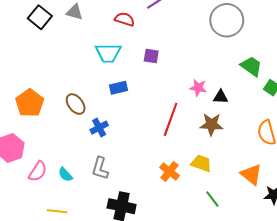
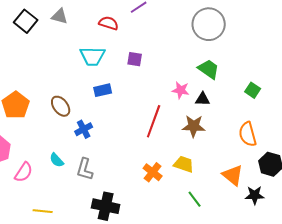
green trapezoid: (251, 66) -> (209, 69), moved
cyan semicircle: (65, 175) -> (57, 160), moved

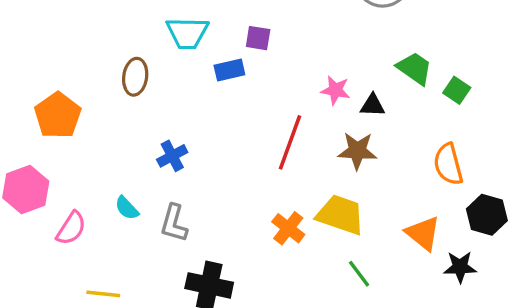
green trapezoid: (209, 69) -> (415, 68), moved
blue rectangle: (103, 90) -> (229, 70), moved
brown ellipse: (61, 106) -> (135, 77), moved, turned 45
yellow trapezoid: (184, 164) -> (341, 215), size x1.4

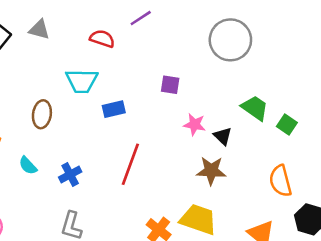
purple square: (258, 38) -> (170, 85), moved
black triangle: (372, 105) -> (223, 136), turned 42
red line: (290, 142) -> (130, 164), moved
cyan semicircle: (127, 208) -> (28, 166), moved

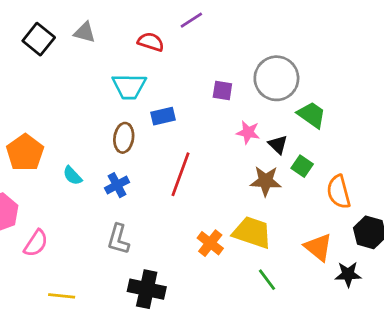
gray circle: (230, 40) -> (276, 78), moved
brown ellipse: (42, 114) -> (124, 138), moved
green square: (287, 125) -> (302, 166), moved

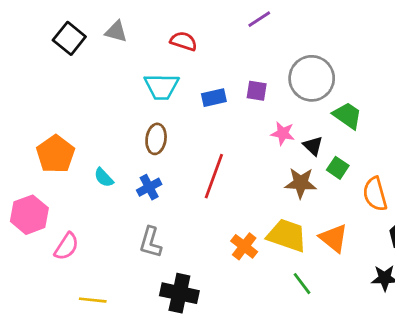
purple line: (191, 20) -> (259, 19), moved
blue rectangle: (163, 116) -> (214, 98), moved
orange triangle: (318, 247) -> (334, 238), moved

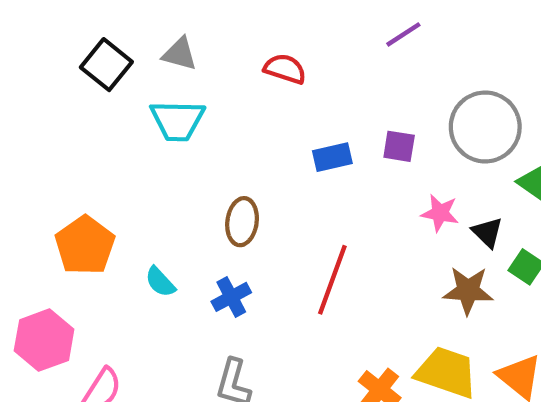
cyan trapezoid: (162, 87) -> (177, 121), moved

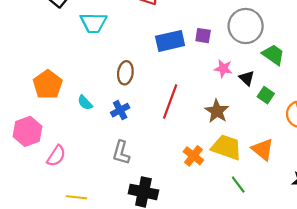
blue rectangle: (332, 157) -> (170, 41), size x1.5
brown star: (468, 291) -> (217, 111), moved, turned 30

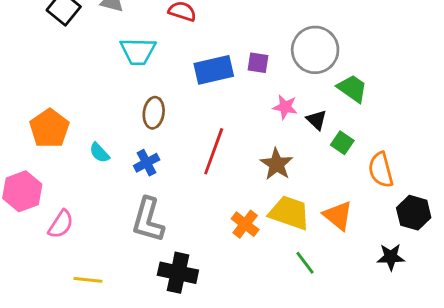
cyan trapezoid: (93, 23) -> (138, 51), moved
gray L-shape: (121, 153) -> (148, 220), size x1.4

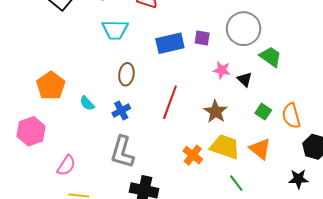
green square: (342, 143) -> (263, 112), moved
pink semicircle: (61, 224) -> (66, 165), moved

